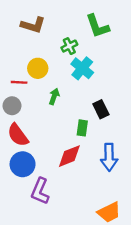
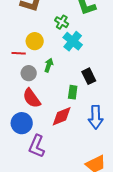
green cross: (69, 46) -> (62, 22), turned -32
gray circle: (12, 106) -> (29, 73), moved
red semicircle: (18, 135) -> (32, 98), moved

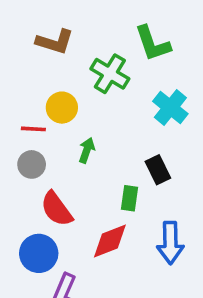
green cross: (62, 22) -> (110, 74), size x1.5
cyan cross: (73, 41) -> (170, 108), moved
gray circle: (29, 73) -> (32, 164), moved

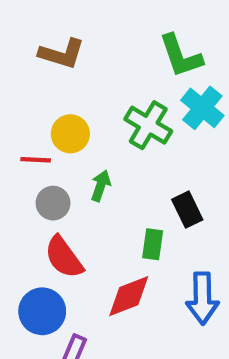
green cross: (110, 74) -> (148, 125), moved
cyan cross: (170, 108) -> (202, 108), moved
gray circle: (32, 164) -> (53, 203), moved

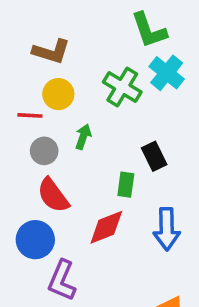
brown L-shape: (62, 54) -> (51, 51), moved

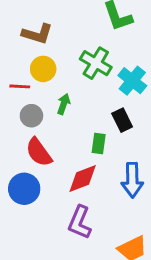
cyan cross: (167, 73) -> (132, 81), moved
purple L-shape: (62, 280) -> (80, 222), moved

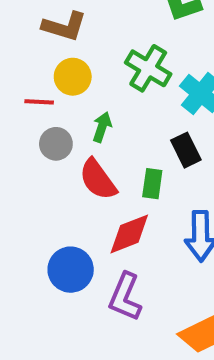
red semicircle: (39, 152) -> (98, 179), moved
blue circle: (24, 189) -> (71, 270), moved

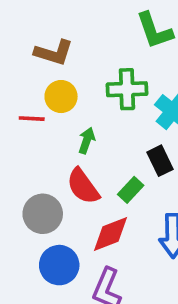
green cross: (148, 68) -> (127, 89), turned -33
gray circle: (56, 144) -> (43, 214), moved, size x1.4
green rectangle: (152, 184) -> (131, 190), turned 35

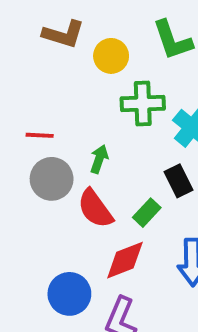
brown L-shape: (54, 53) -> (63, 34), moved
yellow circle: (61, 97) -> (111, 56), moved
gray circle: (43, 214) -> (52, 179), moved

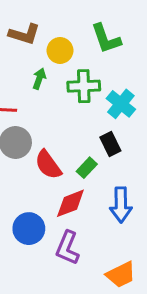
green arrow: (99, 159) -> (39, 79), moved

